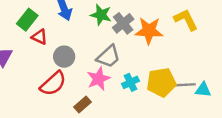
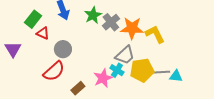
green star: (101, 15) -> (93, 15), turned 30
yellow L-shape: (186, 20) -> (155, 34), moved
gray trapezoid: (108, 57) -> (125, 55), moved
pink star: (99, 79) -> (103, 78), moved
cyan cross: (131, 82) -> (117, 70), turned -32

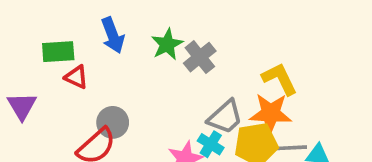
green rectangle: (33, 19) -> (58, 52), turned 48
orange star: (132, 28) -> (271, 113), moved
gray circle: (63, 49) -> (113, 122), moved

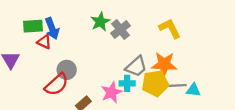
blue arrow: (113, 35) -> (52, 28), moved
yellow L-shape: (280, 79) -> (170, 28), moved
cyan cross: (211, 144) -> (127, 83), turned -32

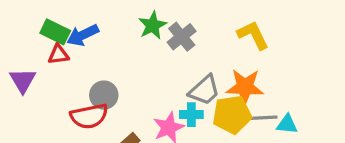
green rectangle: (33, 26) -> (55, 32), turned 30
blue arrow: (52, 28) -> (83, 35), turned 85
red triangle: (44, 42) -> (58, 55), moved, turned -32
red semicircle: (57, 84) -> (89, 116), turned 30

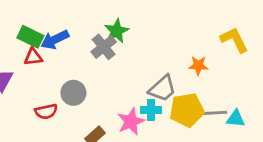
yellow L-shape: (253, 35) -> (234, 40), moved
gray cross: (182, 37) -> (104, 47), moved
orange star: (245, 87) -> (198, 66), moved, size x0.6
red semicircle: (89, 116) -> (46, 111), moved, size x0.7

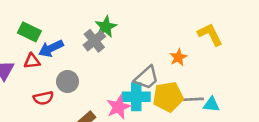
blue arrow: (55, 40) -> (51, 48), moved
red triangle: (33, 57) -> (32, 61), moved
orange star: (198, 66) -> (178, 57), turned -30
cyan cross: (151, 110) -> (136, 97), size x1.5

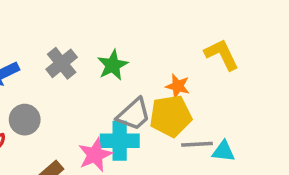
green star: (106, 27) -> (113, 65), moved
orange star: (178, 57) -> (178, 86), turned -30
yellow pentagon: (168, 97) -> (171, 116), moved

